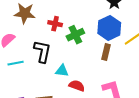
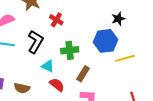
green cross: (75, 35) -> (70, 50), moved
brown rectangle: (106, 52) -> (83, 74), moved

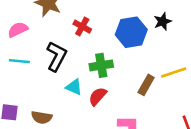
blue hexagon: (106, 41) -> (131, 32), moved
brown rectangle: (83, 74) -> (146, 85), moved
red semicircle: (57, 85) -> (98, 96), moved, turned -84

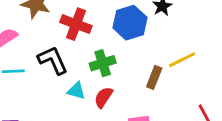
red cross: (82, 27) -> (76, 24), size x1.5
black L-shape: (57, 56) -> (53, 60), turned -44

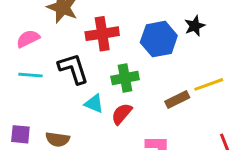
red cross: (76, 24) -> (102, 34), turned -36
brown rectangle: (154, 77) -> (177, 99), turned 35

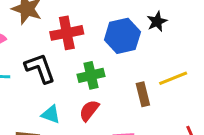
brown rectangle: (177, 99) -> (143, 94), turned -75
cyan triangle: (94, 104) -> (51, 114), moved

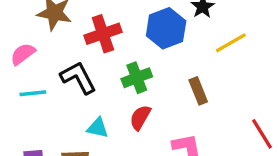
yellow line: (173, 78) -> (231, 43), moved

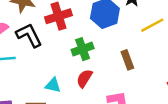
black L-shape: (78, 78) -> (29, 35), moved

